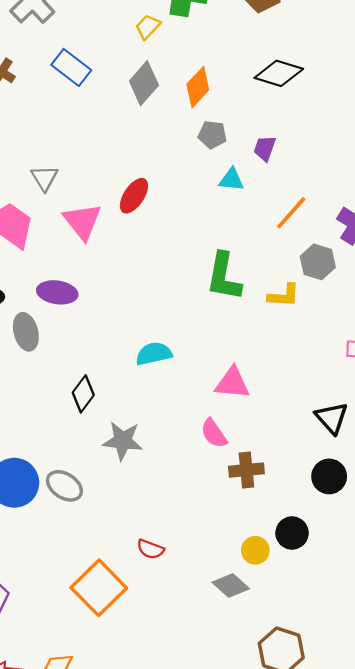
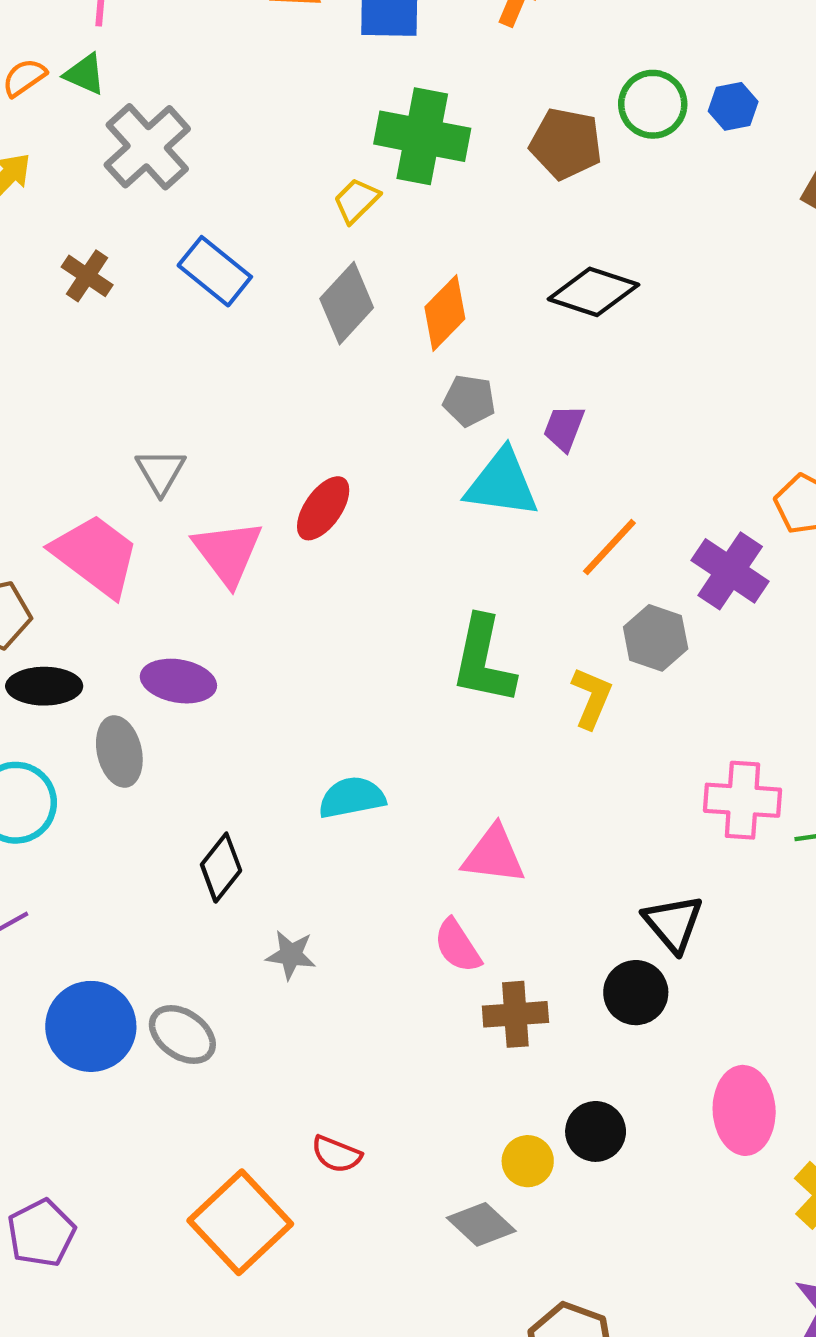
cyan triangle: (231, 180) -> (502, 483), size x1.6
yellow L-shape: (284, 296) -> (592, 698), turned -72
gray star: (123, 441) -> (291, 955), size x0.7
black circle: (329, 476) -> (636, 993), moved

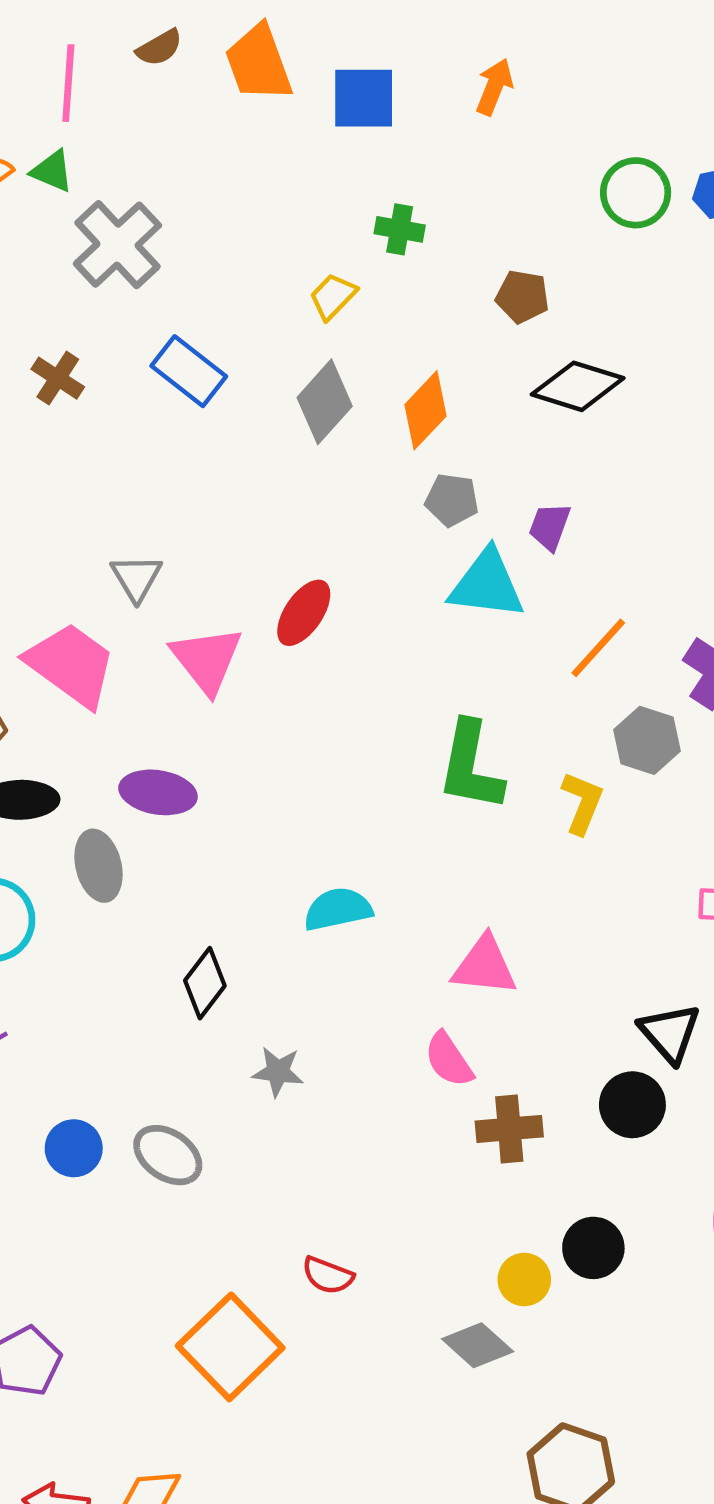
green cross: (422, 136) -> (400, 229), size x0.5
brown pentagon: (566, 144) -> (522, 297), moved, size x0.7
blue circle: (91, 1026) -> (74, 1148), size x0.6

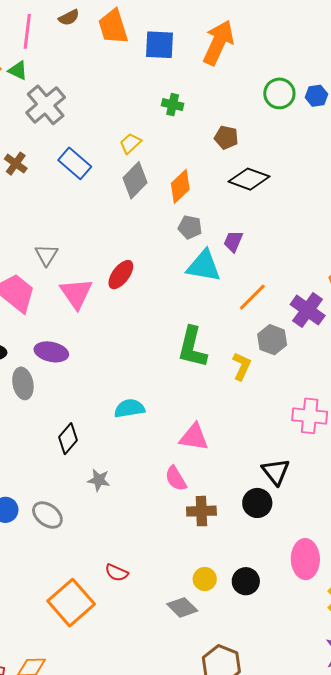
orange arrow: (494, 87) -> (218, 43), size x1.8
yellow trapezoid: (333, 296) -> (130, 143), moved
black circle: (593, 1248) -> (246, 581), moved

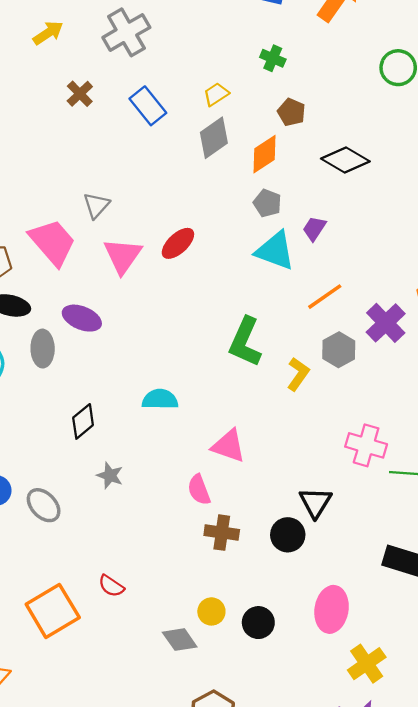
brown pentagon: (226, 138) -> (291, 112), moved

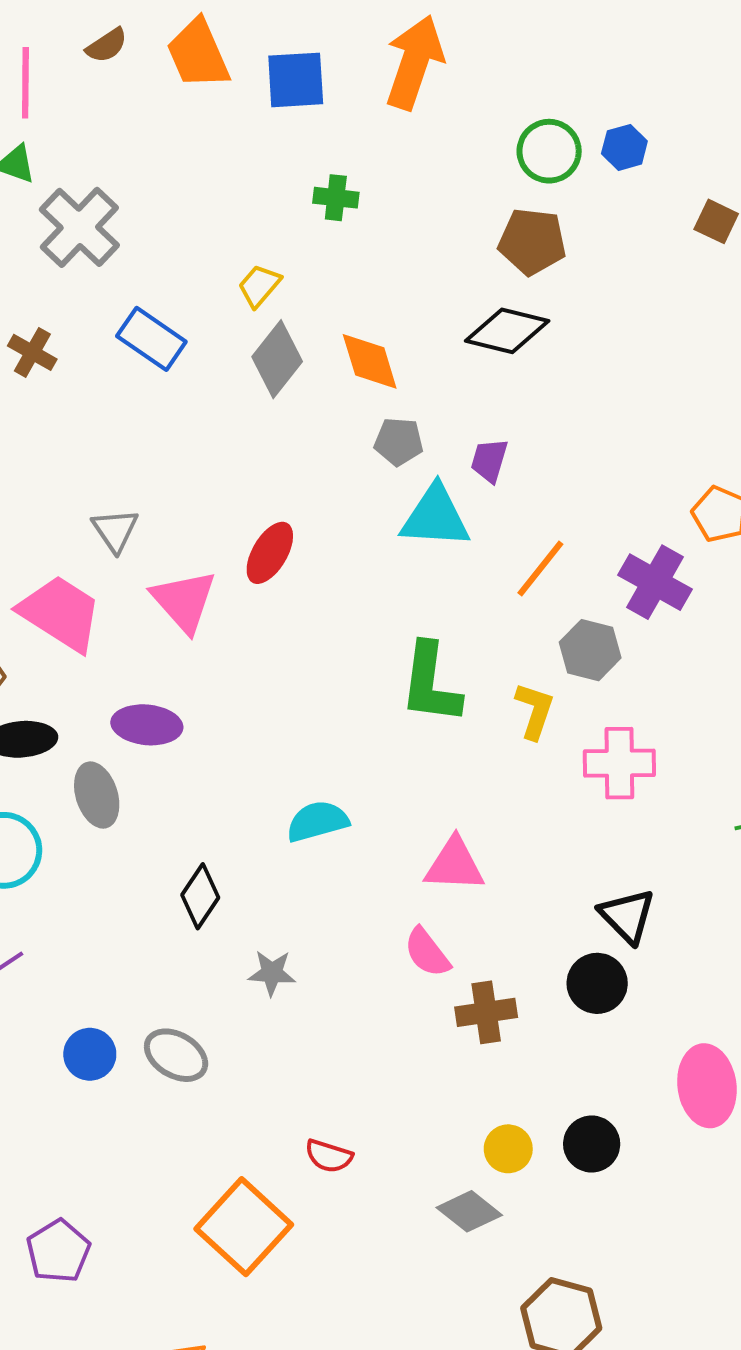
brown pentagon: (291, 112) -> (532, 242), moved, size x1.4
orange diamond: (265, 154) -> (370, 361), turned -57
pink cross: (366, 445) -> (619, 763), moved

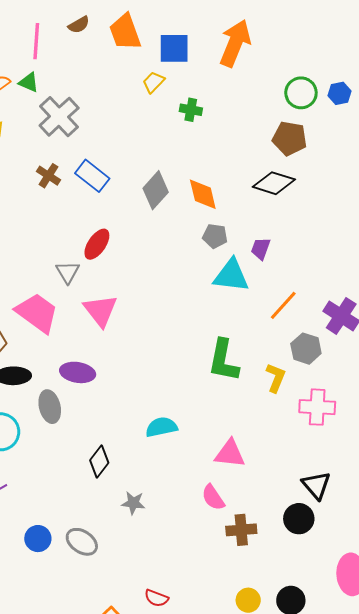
yellow trapezoid: (259, 286) -> (154, 82), moved
brown cross: (32, 352) -> (49, 176), moved
red ellipse: (270, 553) -> (97, 244), moved

